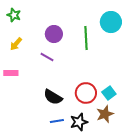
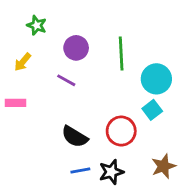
green star: (14, 15) -> (37, 25), moved
cyan circle: (111, 22) -> (156, 79), moved
cyan square: (109, 93) -> (152, 110), moved
brown star: (105, 114) -> (163, 166), moved

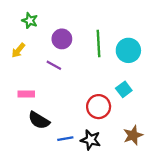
cyan circle: (156, 79) -> (128, 50), moved
pink rectangle: (16, 103) -> (26, 94), moved
black semicircle: (75, 137) -> (39, 120), moved
black star: (111, 172) -> (91, 140), turned 30

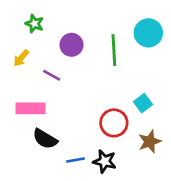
cyan circle: (128, 50) -> (148, 33), moved
purple line: (54, 65) -> (52, 75), moved
pink rectangle: (26, 94) -> (30, 108), size x1.5
brown star: (133, 135) -> (150, 141), moved

